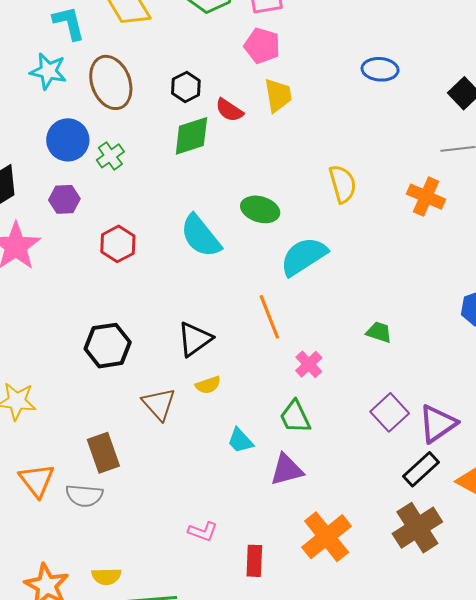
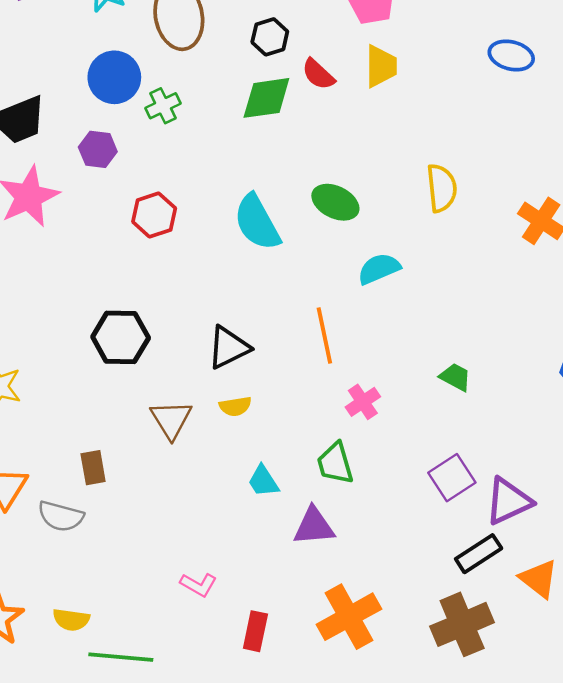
cyan semicircle: (304, 256) -> (379, 269), size x0.7
brown rectangle: (103, 453) -> (93, 468), size x0.7

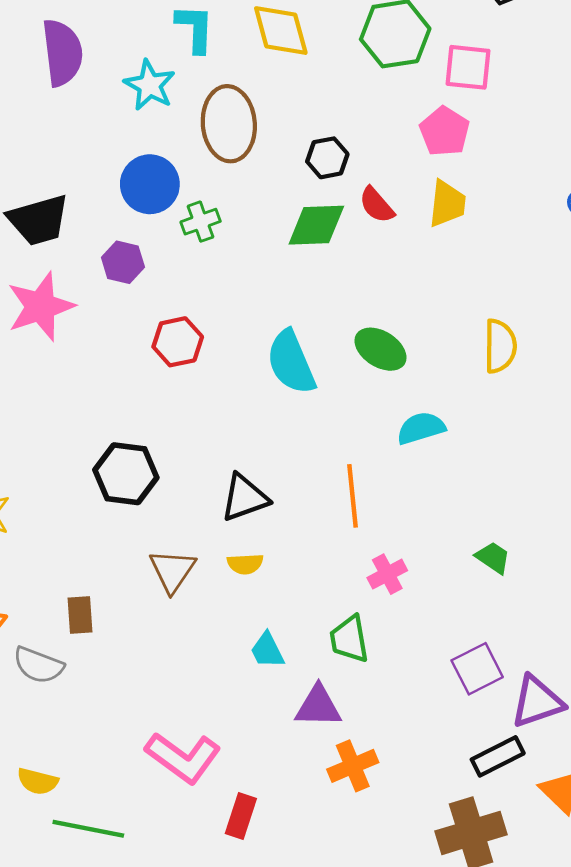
pink L-shape: (198, 585) -> (183, 758), size x1.8
orange cross: (349, 617) -> (353, 766), moved, size x0.7

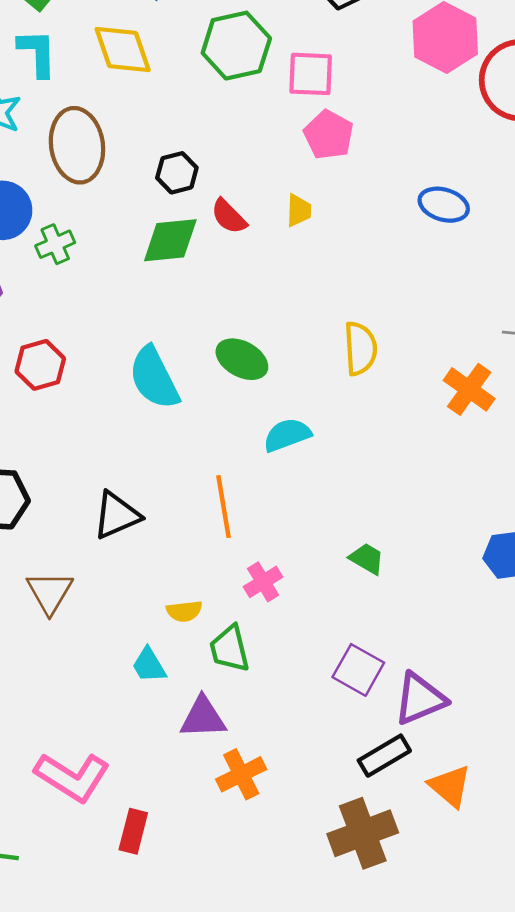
pink pentagon: (445, 131) -> (329, 135), moved
yellow trapezoid: (447, 204) -> (299, 210), size x0.7
yellow semicircle: (245, 564) -> (184, 611), moved
purple square: (477, 669) -> (358, 670), turned -30

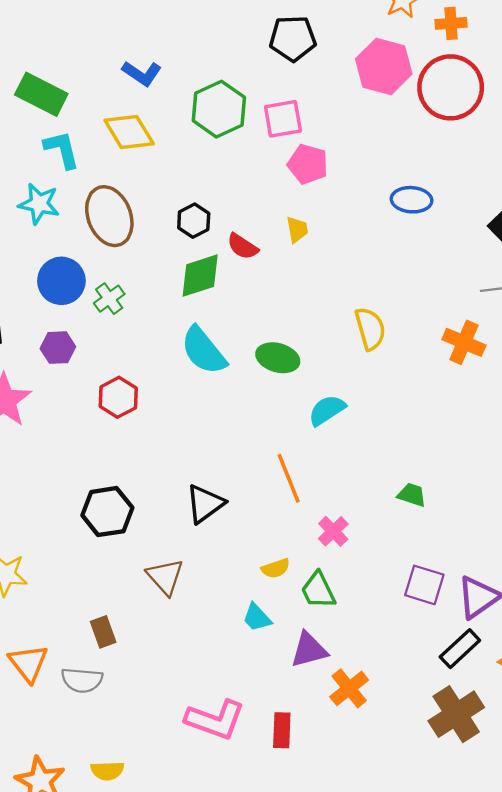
cyan semicircle: (154, 378) -> (204, 351), moved
red rectangle: (133, 831) -> (282, 730), moved

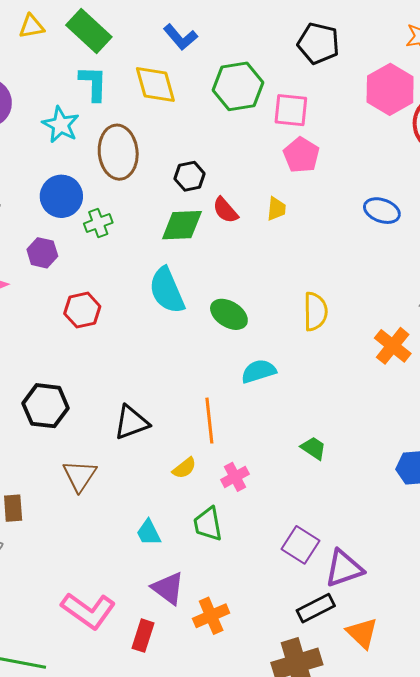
green trapezoid: (412, 495) -> (314, 448), moved
yellow semicircle: (276, 568) -> (184, 468), moved, turned -35
purple triangle: (309, 650) -> (168, 588), moved, turned 36

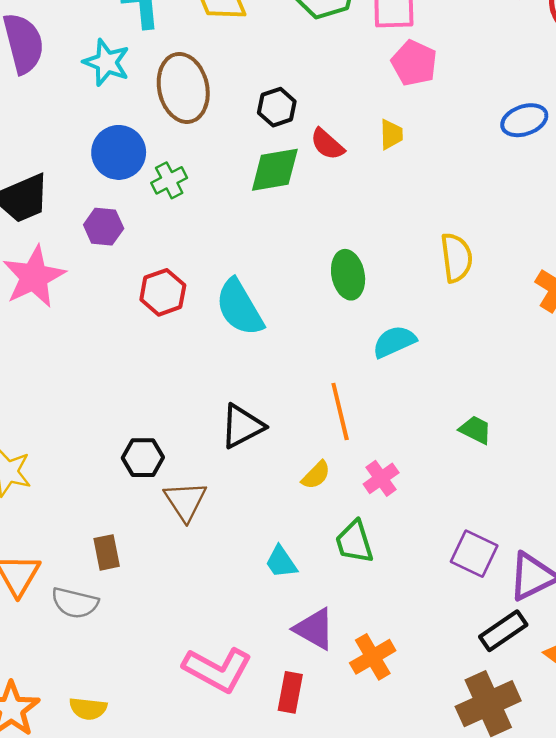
blue ellipse: (382, 211) -> (524, 120), turned -32
cyan semicircle: (167, 290) -> (240, 307), moved
green ellipse: (229, 314) -> (348, 275), turned 54
black hexagon: (46, 406) -> (143, 458), moved, size x0.7

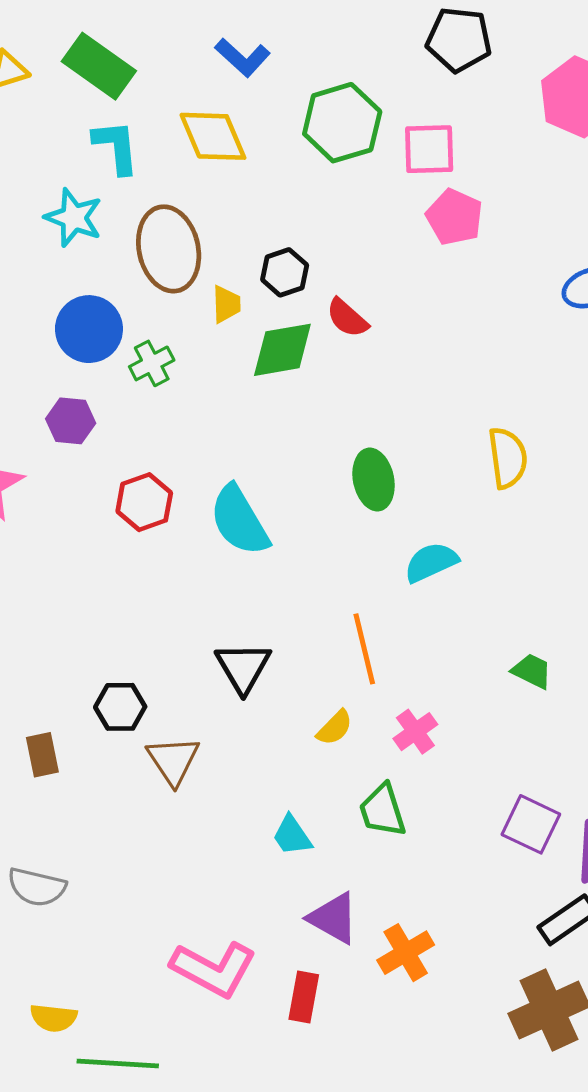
yellow trapezoid: (391, 134) -> (226, 304), moved
black triangle: (242, 426) -> (243, 667), turned -33
brown rectangle: (107, 552) -> (42, 755), moved

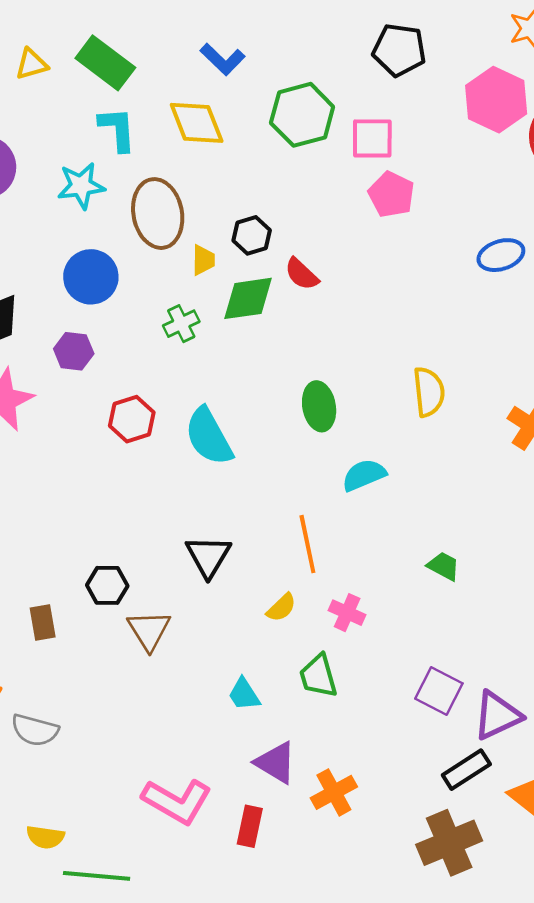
cyan star: (74, 218) -> (81, 186), turned -30
green cross: (152, 363) -> (181, 324), moved
pink cross: (415, 732) -> (347, 613), turned -32

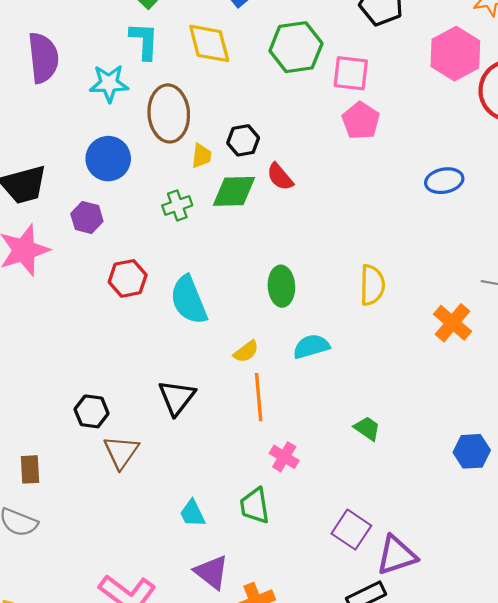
yellow semicircle: (281, 608) -> (246, 352), moved
brown rectangle: (43, 623) -> (30, 469), moved

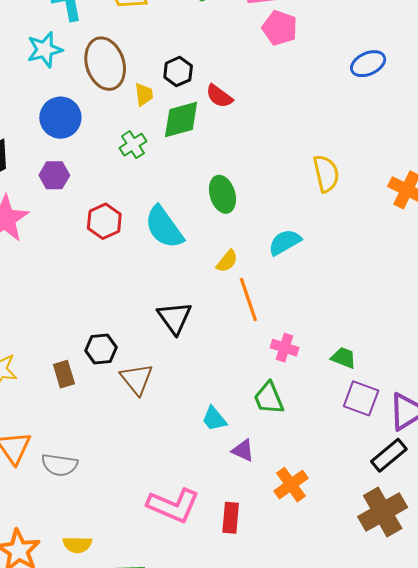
green ellipse: (281, 286) -> (222, 194), moved
green trapezoid: (367, 428) -> (344, 358), moved
brown rectangle: (30, 469) -> (64, 374), moved
purple triangle: (212, 572) -> (243, 450), moved, size x0.7

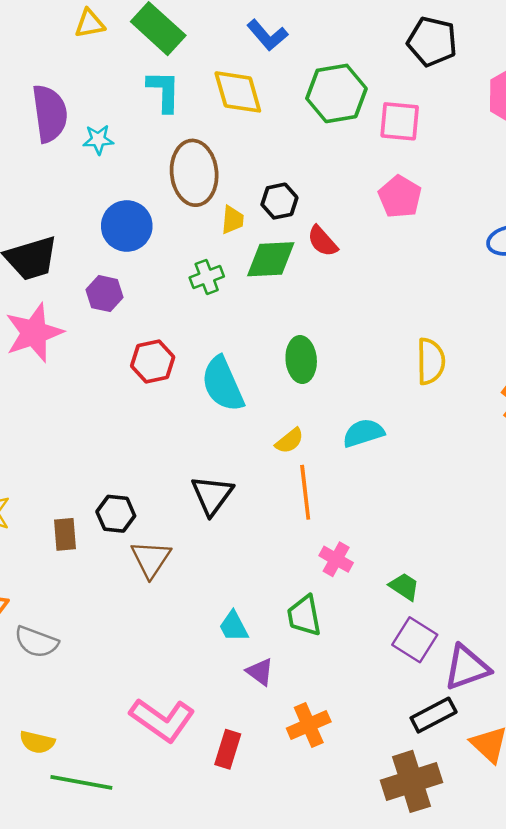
pink pentagon: (280, 28) -> (400, 197), moved
cyan star: (45, 50) -> (98, 140), moved, size x0.7

